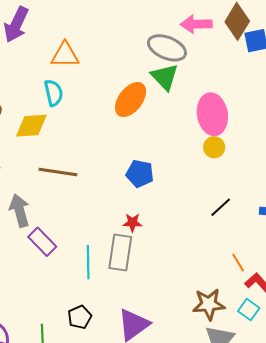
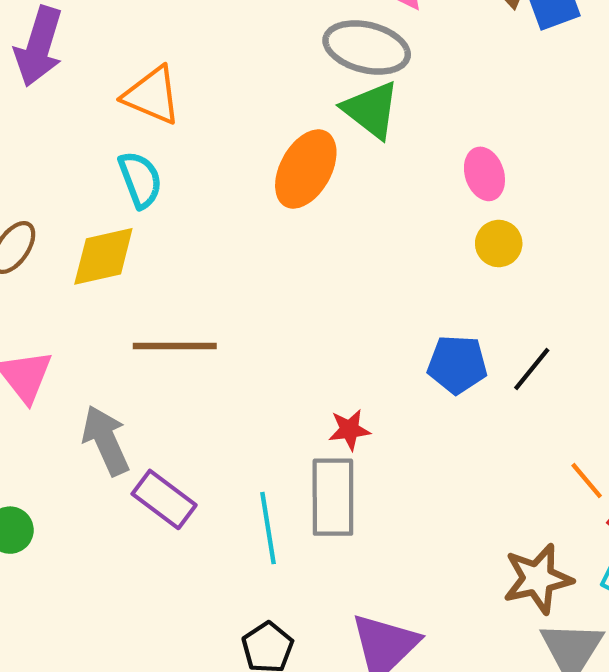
orange triangle: (65, 55) -> (152, 95), turned 32
pink ellipse: (212, 114) -> (484, 174), size x0.6
blue pentagon: (140, 174) -> (457, 364), moved

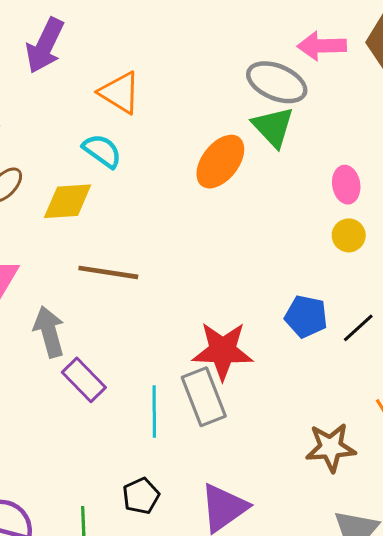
cyan semicircle: (140, 180) -> (102, 151), turned -42
red star: (349, 430) -> (223, 351), size x2.0
gray rectangle: (333, 497) -> (204, 397), turned -30
brown star: (538, 579) -> (331, 447), moved

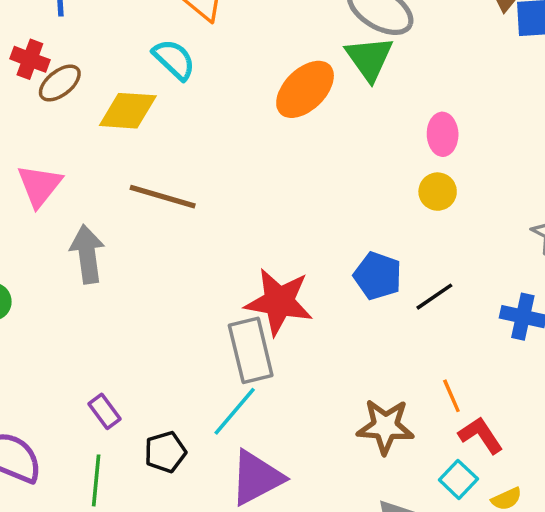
purple rectangle: (84, 380) -> (105, 411), moved, size x0.7
cyan line: (154, 411) -> (235, 411), moved, turned 33

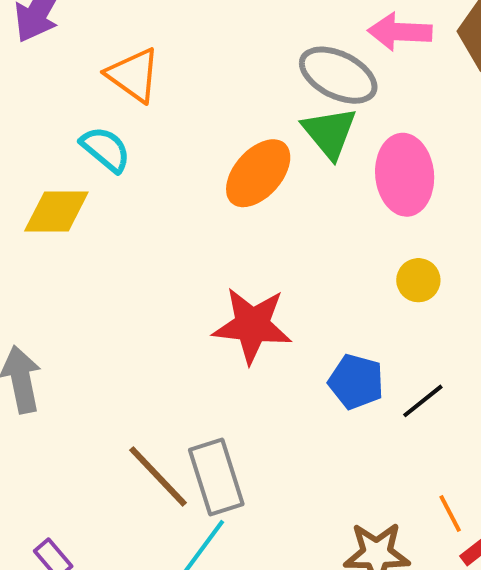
pink ellipse: (443, 134) -> (405, 175), moved, size x1.6
brown line: (163, 197) -> (158, 476), moved, turned 34
red star: (279, 302) -> (252, 325), moved

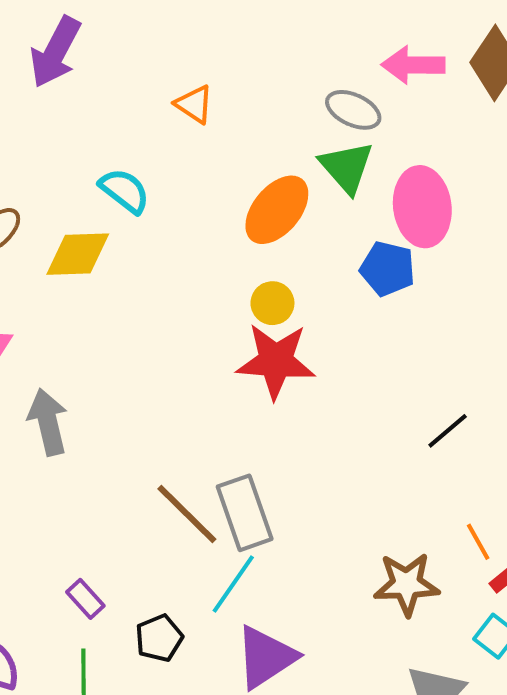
orange triangle: (133, 75) -> (194, 104), moved, size x0.7
gray ellipse: (338, 75) -> (353, 110), size x0.7
yellow circle: (418, 280) -> (272, 303), moved
blue pentagon: (356, 382) -> (388, 269), moved

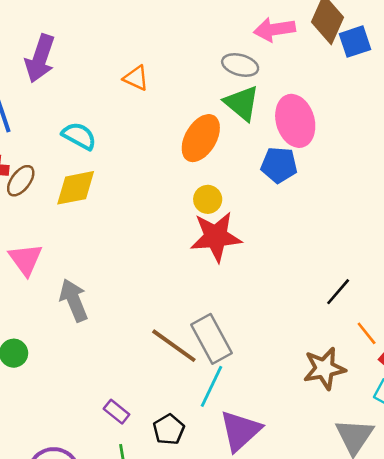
cyan semicircle: (125, 191) -> (79, 136), moved
black line: (448, 431) -> (338, 292), moved

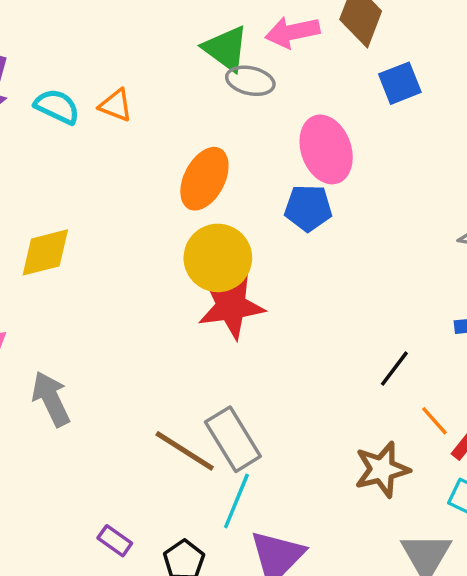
blue square: (355, 42) -> (400, 83), moved
green triangle: (242, 103) -> (226, 49), moved
cyan semicircle: (79, 136) -> (57, 107), moved
yellow circle: (208, 199) -> (218, 258), size x1.8

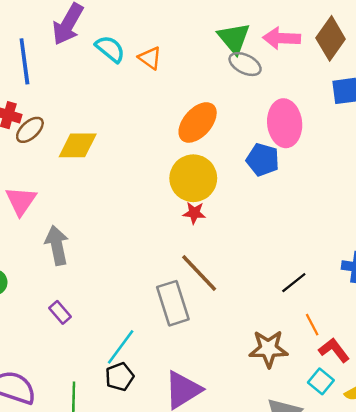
red star: (231, 306) -> (194, 213), size x0.5
brown line: (185, 451) -> (199, 273), moved
cyan line: (236, 501) -> (121, 347), moved
purple rectangle: (115, 541) -> (60, 312), moved

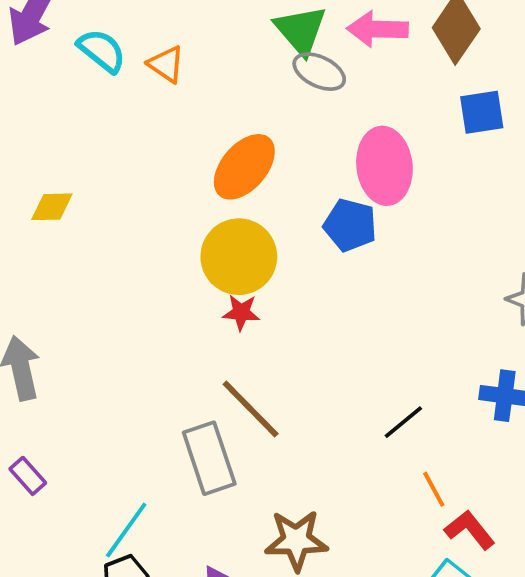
yellow diamond: (78, 145) -> (52, 207), size x0.7
brown star: (268, 349) -> (296, 540), moved

